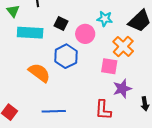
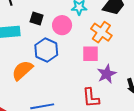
orange semicircle: (39, 73) -> (22, 70), turned -70

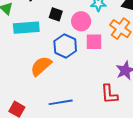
pink square: (91, 54) -> (94, 42), moved

